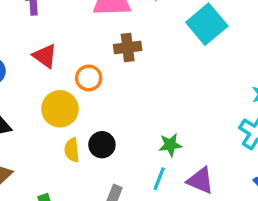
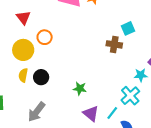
cyan square: (207, 24) -> (128, 28), moved, size x0.6
brown cross: (128, 48) -> (114, 44), moved
cyan line: (159, 179) -> (112, 113), moved

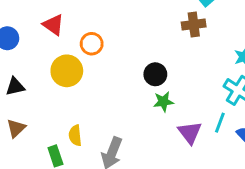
yellow semicircle: (23, 75) -> (75, 135), moved
black circle: (41, 77) -> (155, 74), moved
purple triangle: (91, 114) -> (190, 133), turned 30

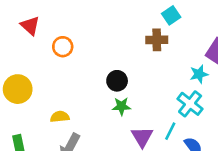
yellow circle: (67, 71) -> (18, 89), moved
yellow semicircle: (75, 135) -> (60, 117), moved, turned 84

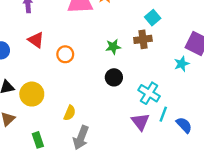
cyan cross: (190, 104) -> (149, 93), moved
green star: (121, 106) -> (113, 47), moved
yellow semicircle: (60, 117) -> (70, 113), turned 126

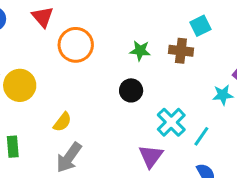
orange circle: (65, 54) -> (76, 45), size x1.5
cyan line: (163, 114) -> (201, 136), moved

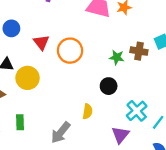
red triangle: (43, 17) -> (41, 42), moved
brown cross: (181, 51) -> (139, 51), moved
yellow semicircle: (62, 122) -> (88, 111), moved, turned -32

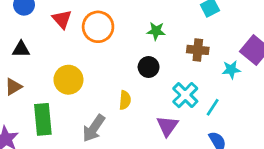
brown cross: (139, 51) -> (198, 50), moved
yellow circle: (28, 78) -> (68, 80), moved
green rectangle: (20, 122) -> (43, 119), size x1.6

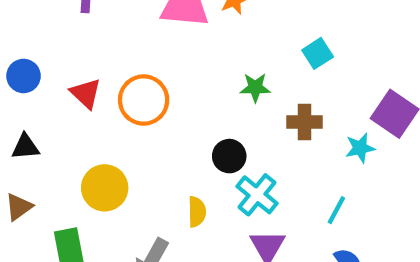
green star: (156, 31) -> (255, 88), moved
cyan cross: (185, 95) -> (257, 195), moved

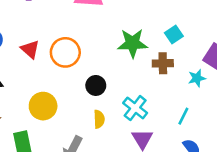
cyan square: (318, 53) -> (174, 35), moved
green star: (255, 88) -> (133, 43), size x1.6
black circle: (229, 156) -> (96, 85), moved

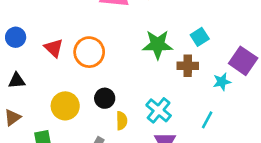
black circle: (96, 85) -> (105, 98), moved

